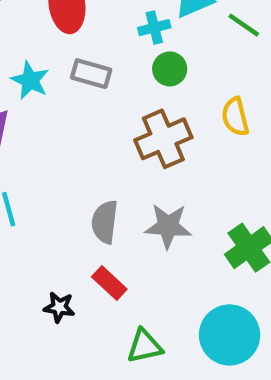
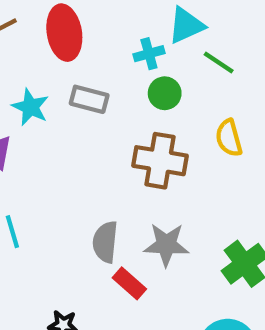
green line: (244, 25) -> (219, 62), moved
brown cross: (163, 139) -> (160, 161), turned 34
red rectangle: (109, 283) -> (129, 283), moved

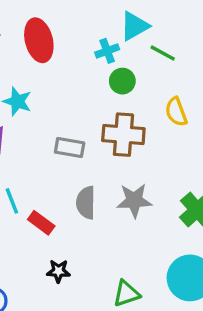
gray rectangle: (89, 99) -> (70, 147), moved
red rectangle: (129, 283) -> (41, 223), moved

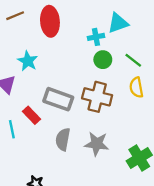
green line: (163, 53) -> (133, 60), moved
gray rectangle: (70, 147) -> (58, 99), size x1.4
red rectangle: (41, 223) -> (31, 115), moved

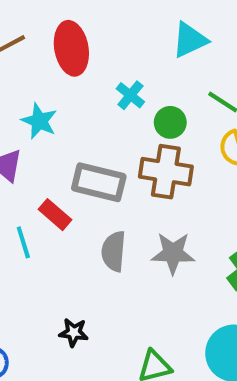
cyan cross: (96, 37) -> (130, 95), moved, turned -35
green circle: (103, 60) -> (170, 122), moved

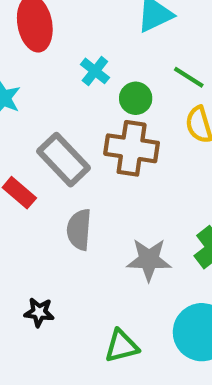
gray rectangle: (99, 182) -> (64, 160), turned 33
gray star: (173, 253) -> (149, 260), moved

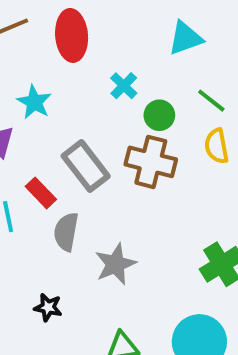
gray semicircle: (79, 230) -> (66, 232), moved
gray star: (149, 260) -> (115, 264), moved, turned -30

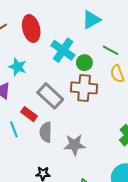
cyan cross: (124, 86) -> (63, 50), size x1.6
gray star: (115, 264) -> (75, 145), turned 30

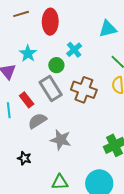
cyan cross: (63, 50) -> (74, 50), size x0.7
green circle: (84, 63) -> (56, 65), moved
gray semicircle: (46, 132) -> (37, 121), turned 42

